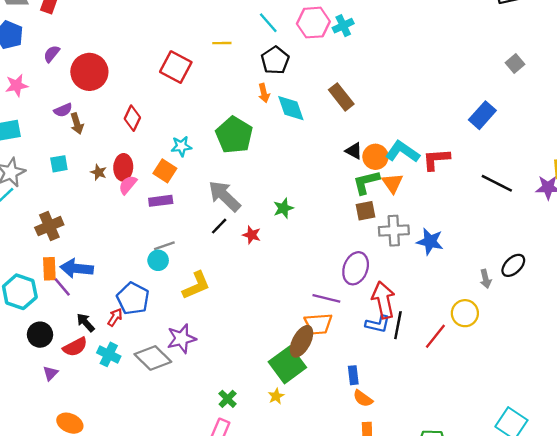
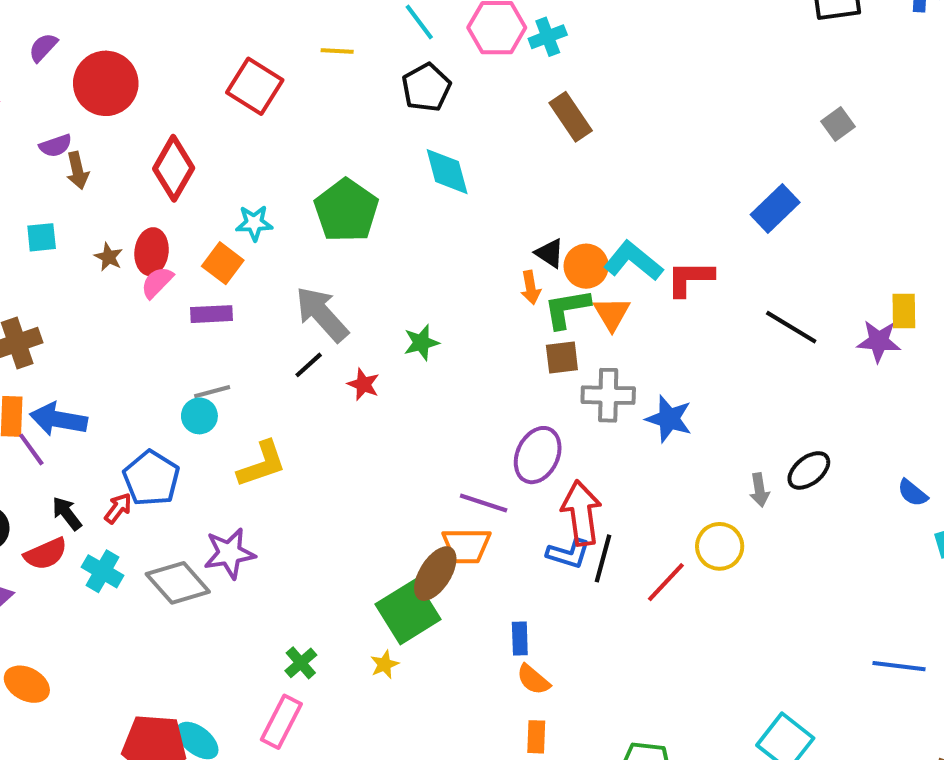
orange arrow: (264, 93) -> (531, 288), moved
brown rectangle: (341, 97) -> (571, 117), moved
red diamond: (132, 118) -> (174, 168), size x1.4

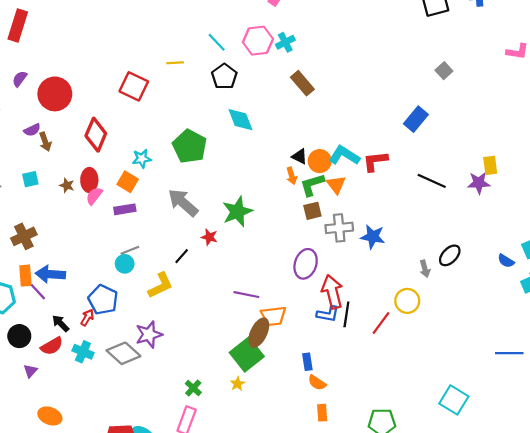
green star: (421, 343) -> (237, 212), size x1.6
black line: (309, 365) -> (182, 256), moved
purple line: (484, 503) -> (246, 295), moved

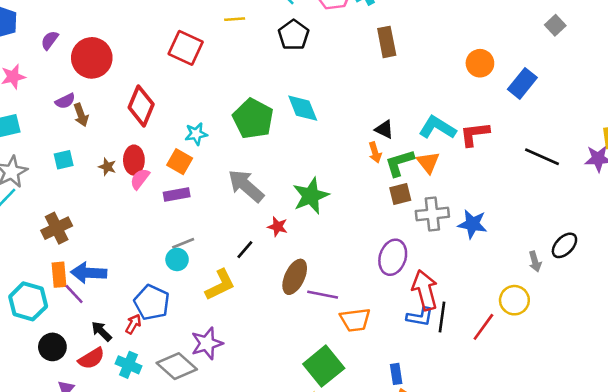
brown rectangle: (302, 83) -> (387, 42), turned 30
cyan diamond: (240, 120) -> (303, 108), moved
orange circle: (320, 161) -> (480, 63), moved
brown ellipse: (259, 333) -> (295, 277), moved

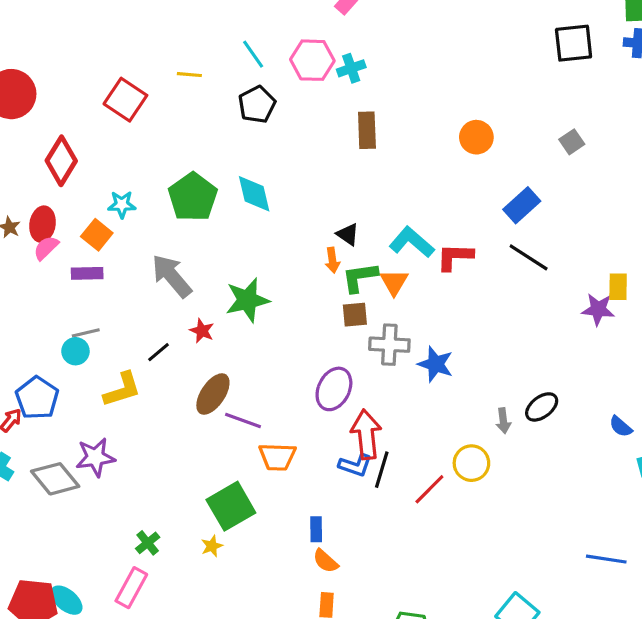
orange circle: (480, 63) -> (476, 137), moved
black line: (542, 157) -> (529, 257), moved

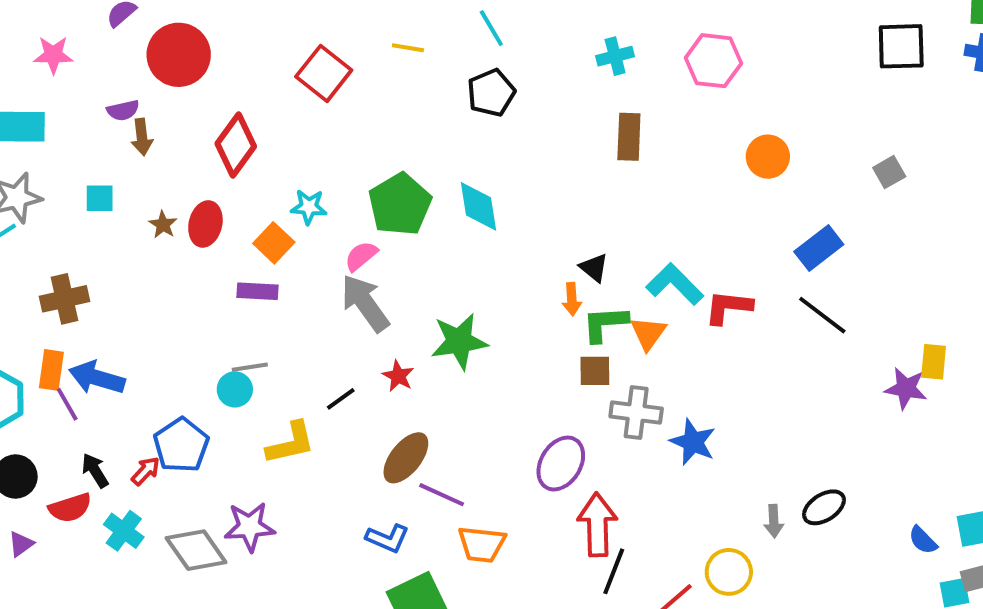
pink hexagon: (312, 60) -> (713, 61), moved
pink semicircle: (46, 248) -> (361, 256), moved
blue L-shape: (355, 465) -> (388, 538), moved

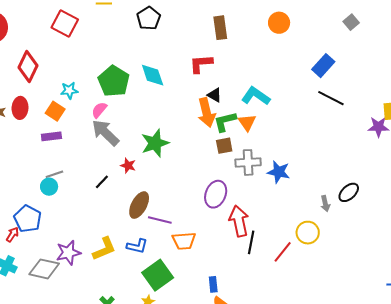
orange circle: (768, 157) -> (279, 23), moved
orange arrow: (572, 299) -> (206, 113), size x1.8
red L-shape: (728, 307) -> (201, 64), moved
yellow L-shape: (291, 443) -> (104, 249), moved
gray diamond: (196, 550) -> (44, 269), turned -32

